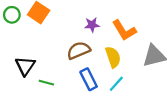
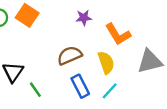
purple star: (92, 25) -> (84, 18), moved
green line: (46, 83) -> (35, 90), turned 40

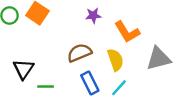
green line: (35, 90) -> (46, 87), turned -56

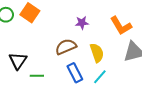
purple star: (93, 16) -> (82, 23), moved
orange L-shape: (127, 32) -> (121, 26), moved

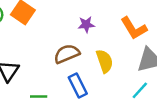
green line: (37, 76) -> (39, 96), moved
cyan line: (100, 77) -> (140, 90), moved

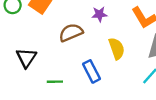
brown semicircle: (67, 54) -> (71, 33), moved

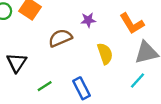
blue rectangle: (91, 71) -> (82, 88), moved
green line: (55, 82) -> (45, 86), turned -32

